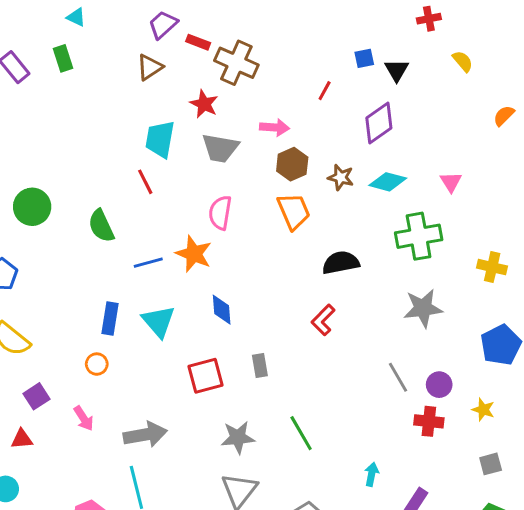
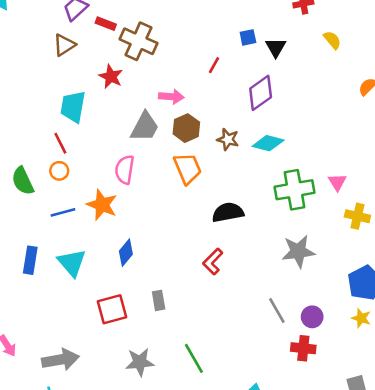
gray trapezoid: (220, 148) -> (145, 127), moved, turned -72
pink triangle: (451, 182) -> (337, 182), moved
blue diamond: (222, 310) -> (126, 253), turned 44
orange circle: (97, 364) -> (59, 171), moved
yellow star: (483, 410) -> (361, 318), moved

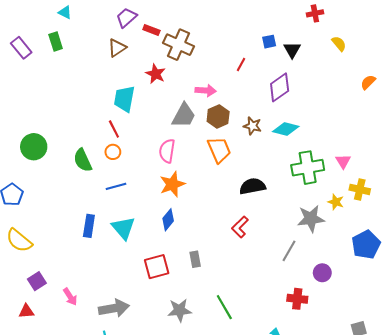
orange star: (102, 205) -> (172, 184), moved, turned 30
gray line: (277, 311) -> (289, 251), moved, turned 60
yellow star: (361, 318) -> (336, 202), moved
red cross: (303, 348) -> (297, 299), moved

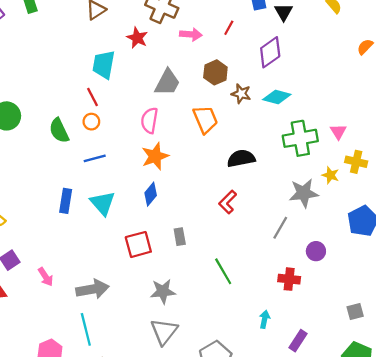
pink arrow: (206, 90) -> (191, 34), moved
brown hexagon: (218, 117) -> (215, 72), moved
green line: (224, 307) -> (223, 271), moved

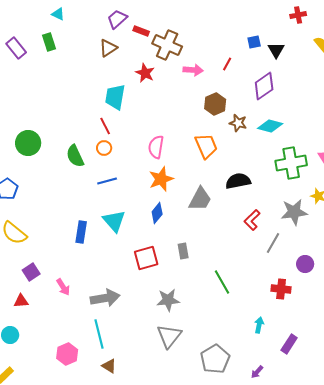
gray trapezoid: (167, 82) -> (200, 199), moved
blue rectangle: (66, 201) -> (81, 232), moved
red L-shape: (228, 202) -> (252, 220), moved

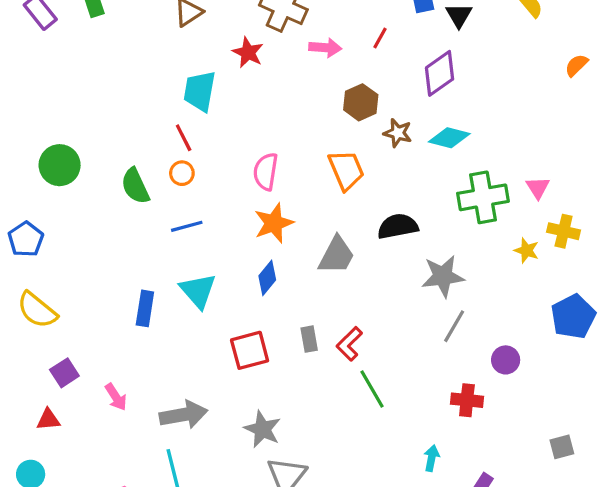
gray star: (294, 212) -> (443, 276), moved
red L-shape: (252, 220) -> (349, 344), moved
gray star: (168, 300) -> (262, 429), moved, turned 30

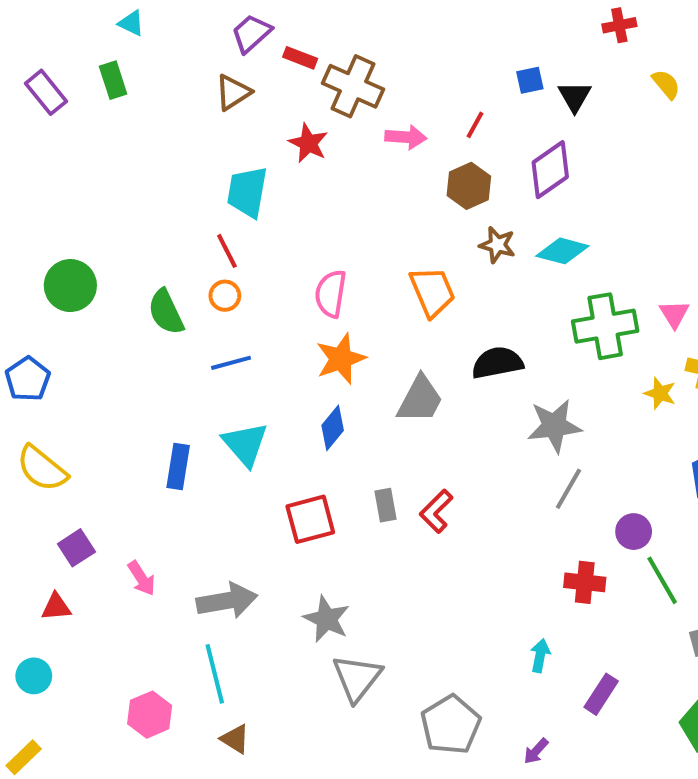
brown hexagon: (361, 102) -> (469, 186), moved
green line: (372, 389) -> (662, 580), moved

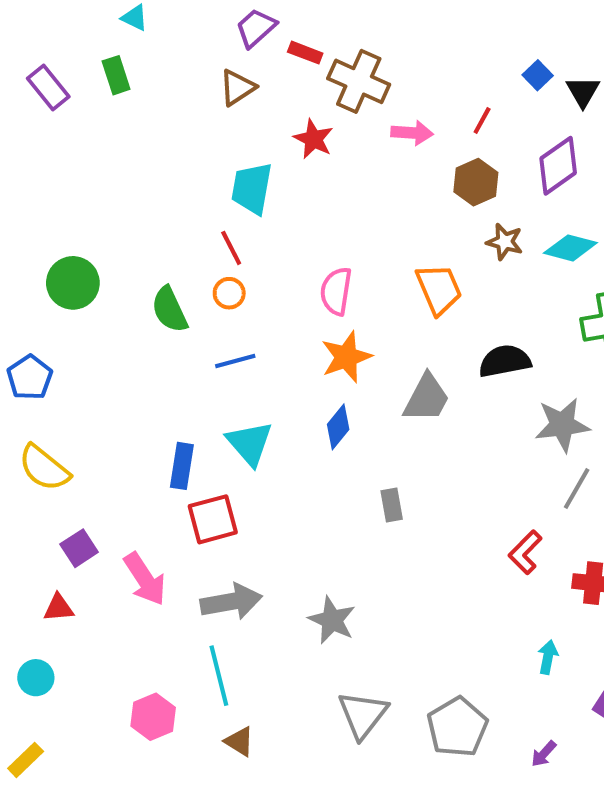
blue square: (530, 80) -> (538, 75), turned -32
red L-shape: (436, 511) -> (525, 552), moved
red square: (310, 519) -> (213, 519), moved
pink arrow: (142, 578) -> (145, 579), size x1.5
gray triangle: (357, 678) -> (363, 715), moved

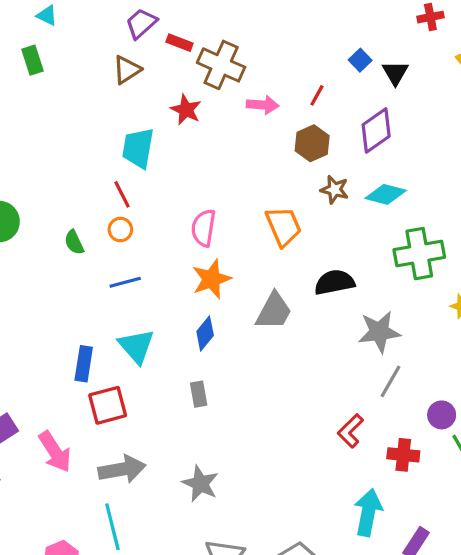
green semicircle: (170, 310) -> (74, 242), size x0.7
gray rectangle: (392, 505) -> (199, 394), moved
cyan arrow: (548, 657) -> (368, 512), size x1.8

